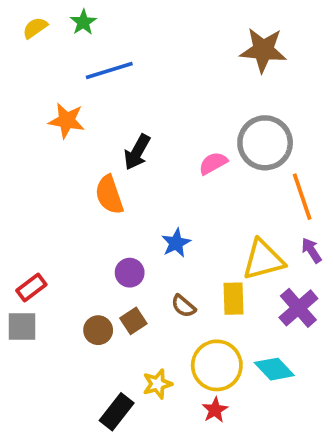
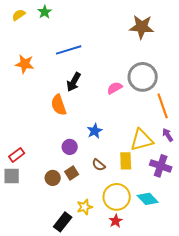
blue line: (109, 70) -> (69, 50), moved
orange star: (67, 121) -> (25, 64), moved
purple cross: (298, 308) -> (161, 166), turned -30

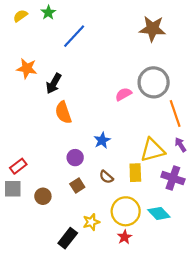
blue line: (69, 50) -> (74, 36), moved, turned -30
black arrow: (74, 82) -> (54, 83), moved
brown circle: (53, 178) -> (43, 196), moved

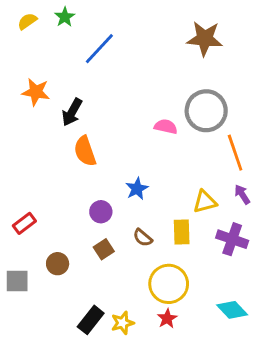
pink semicircle: (123, 94) -> (166, 127), turned 42
yellow triangle: (153, 150) -> (205, 202), size x0.7
gray square: (13, 189) -> (17, 281), moved
cyan diamond: (159, 213) -> (232, 310), moved
yellow star: (91, 222) -> (122, 323), moved

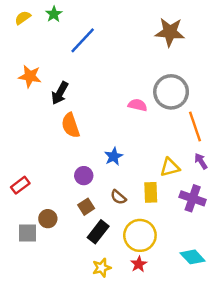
gray square: (17, 281) -> (28, 233), moved
black rectangle: (91, 320) -> (98, 232), moved

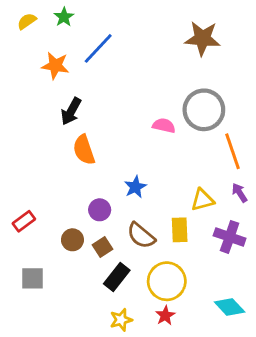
orange star: (30, 76) -> (55, 66), moved
brown semicircle: (118, 197) -> (141, 236), size x1.5
brown circle: (48, 219) -> (72, 240), moved

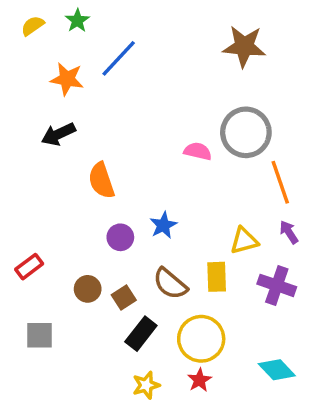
black arrow: (71, 111) -> (58, 134), moved, turned 36
purple circle: (100, 210) -> (120, 237), moved

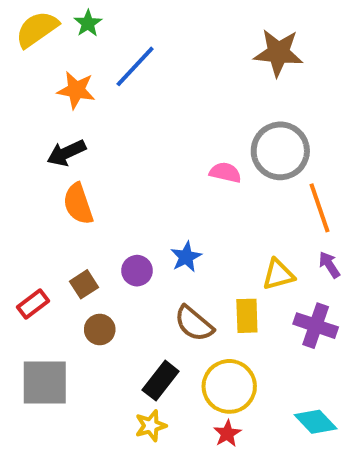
yellow semicircle: (33, 26) -> (37, 29), size x1.6
orange semicircle: (101, 181) -> (78, 204), moved
brown square: (124, 297) -> (84, 284), moved
gray square: (39, 335) -> (45, 382), size x1.5
yellow star: (146, 385) -> (151, 426), moved

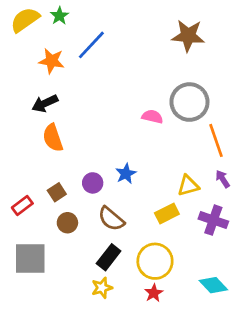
yellow rectangle: (247, 316) -> (167, 213), turned 65
brown semicircle: (194, 324) -> (111, 219), moved

